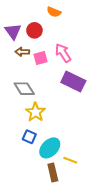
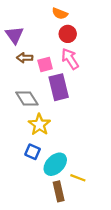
red circle: (34, 30) -> (68, 34), moved
purple rectangle: (73, 81) -> (59, 87), moved, turned 50

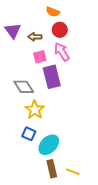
brown arrow: (25, 58) -> (35, 37), moved
yellow line: (78, 178) -> (73, 172), moved

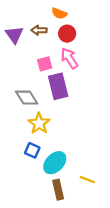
brown arrow: (35, 37) -> (39, 30), moved
yellow line: (73, 172) -> (87, 180), moved

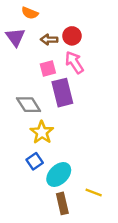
orange semicircle: (59, 13) -> (30, 13), moved
brown arrow: (39, 30) -> (49, 40), moved
blue square: (32, 150) -> (35, 161), turned 32

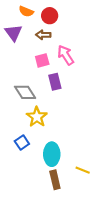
red circle: (72, 36) -> (50, 16), moved
purple rectangle: (62, 93) -> (55, 82), size x0.7
blue square: (35, 161) -> (22, 142), moved
cyan ellipse: (59, 175) -> (52, 154), turned -45

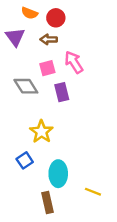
gray diamond: (25, 92) -> (26, 86), moved
brown rectangle: (55, 180) -> (47, 202), moved

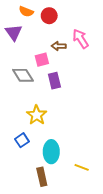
brown arrow: (49, 39) -> (59, 46), moved
pink arrow: (74, 62) -> (81, 39), moved

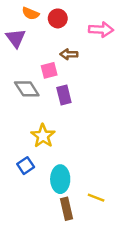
pink arrow: (81, 39) -> (101, 30), moved, turned 126
brown rectangle: (42, 177) -> (66, 209), moved

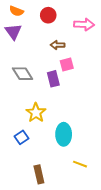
orange semicircle: (31, 13) -> (16, 11), moved
pink square: (49, 70) -> (67, 64), moved
cyan ellipse: (60, 179) -> (64, 134), moved
brown rectangle: (66, 209) -> (39, 174), moved

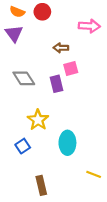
red circle: (48, 15) -> (42, 12), moved
yellow line: (80, 164) -> (94, 174), moved

